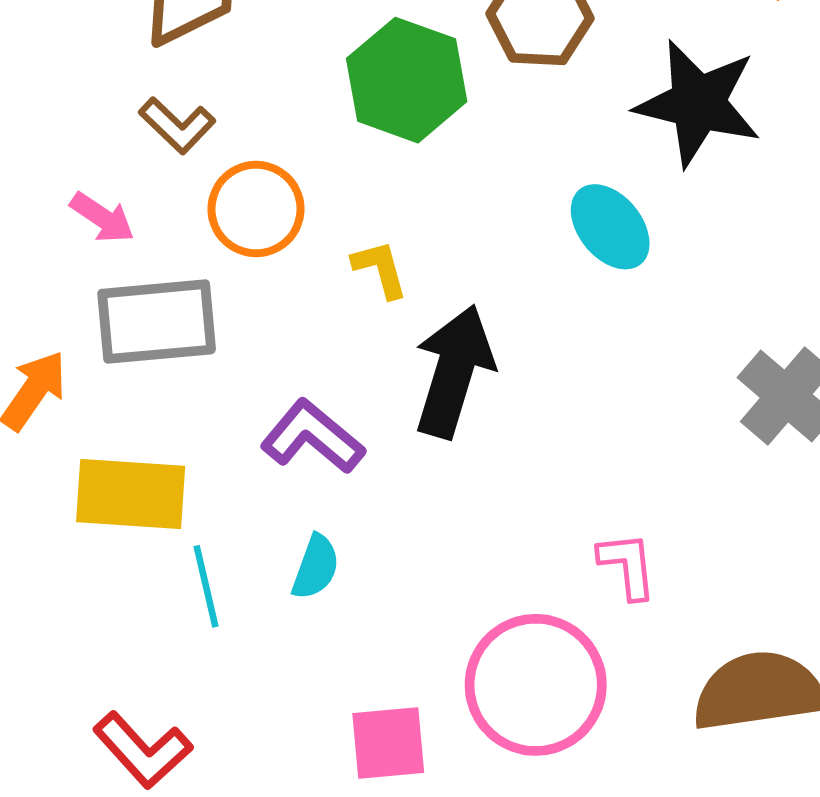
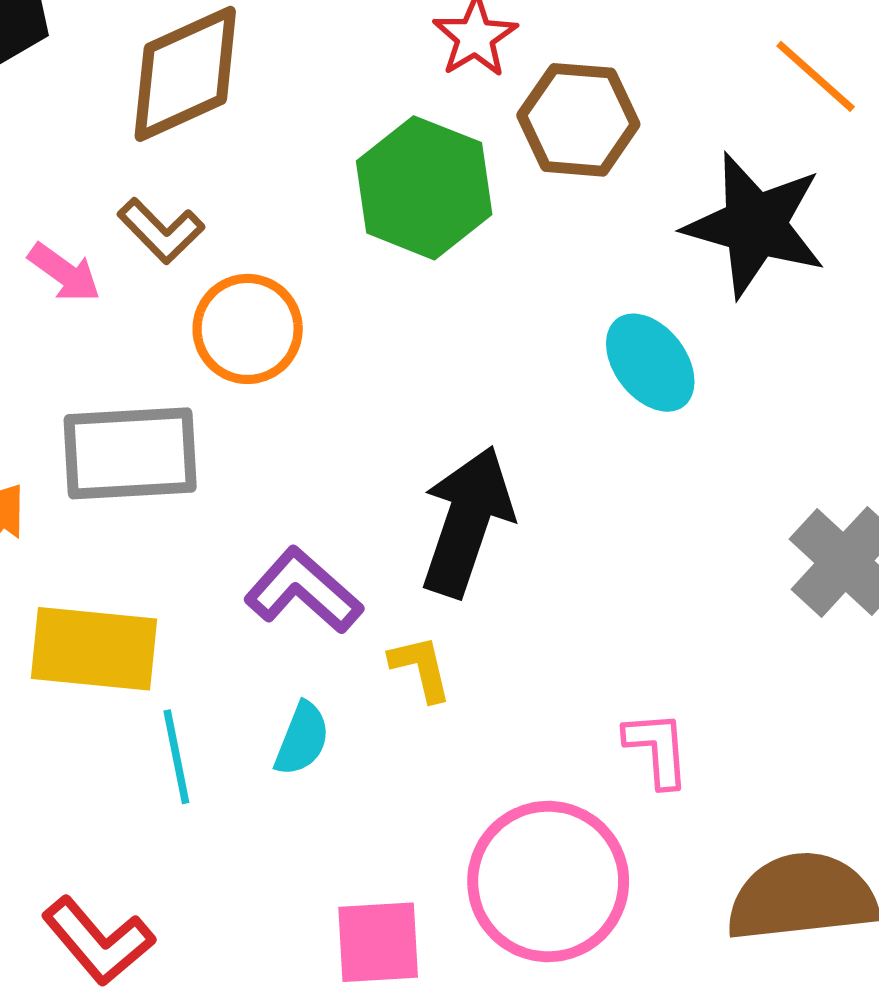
pink arrow: (102, 218) -> (64, 273), moved
yellow L-shape: (380, 269) -> (421, 668), moved

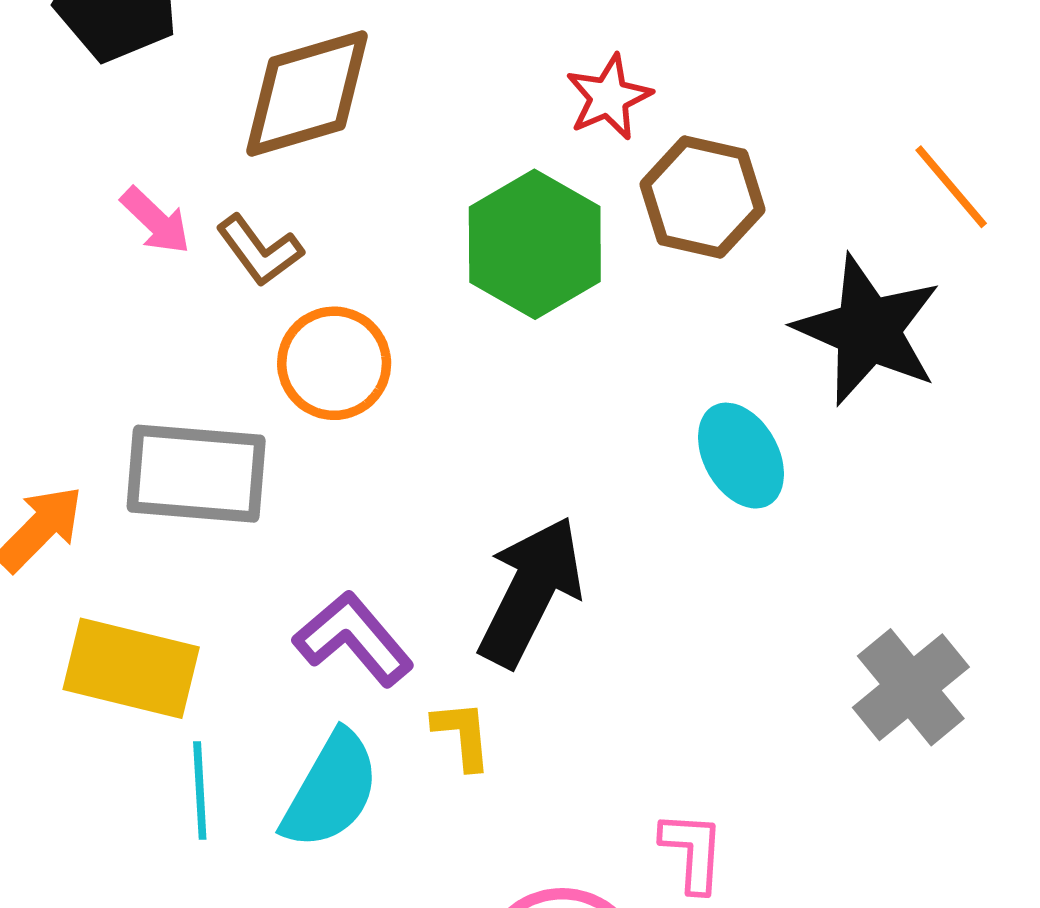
pink arrow: (64, 273) -> (156, 221), moved
cyan semicircle: (302, 739) -> (331, 790), size x1.6

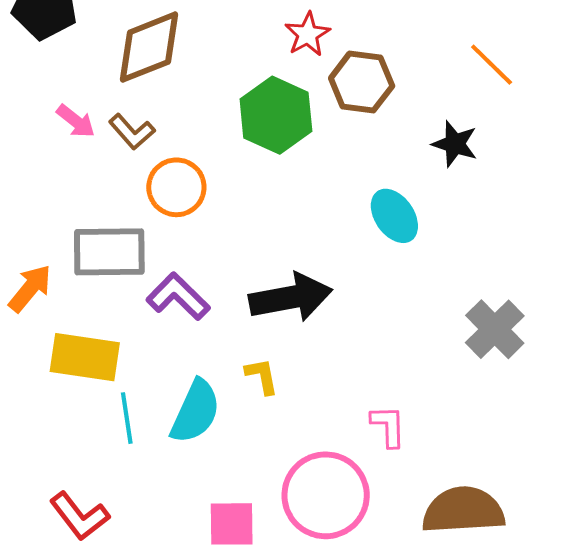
black star: (868, 330) -> (455, 144), size x0.6
black arrow: (531, 592) -> (291, 298), turned 58
purple L-shape: (354, 639) -> (178, 297), moved

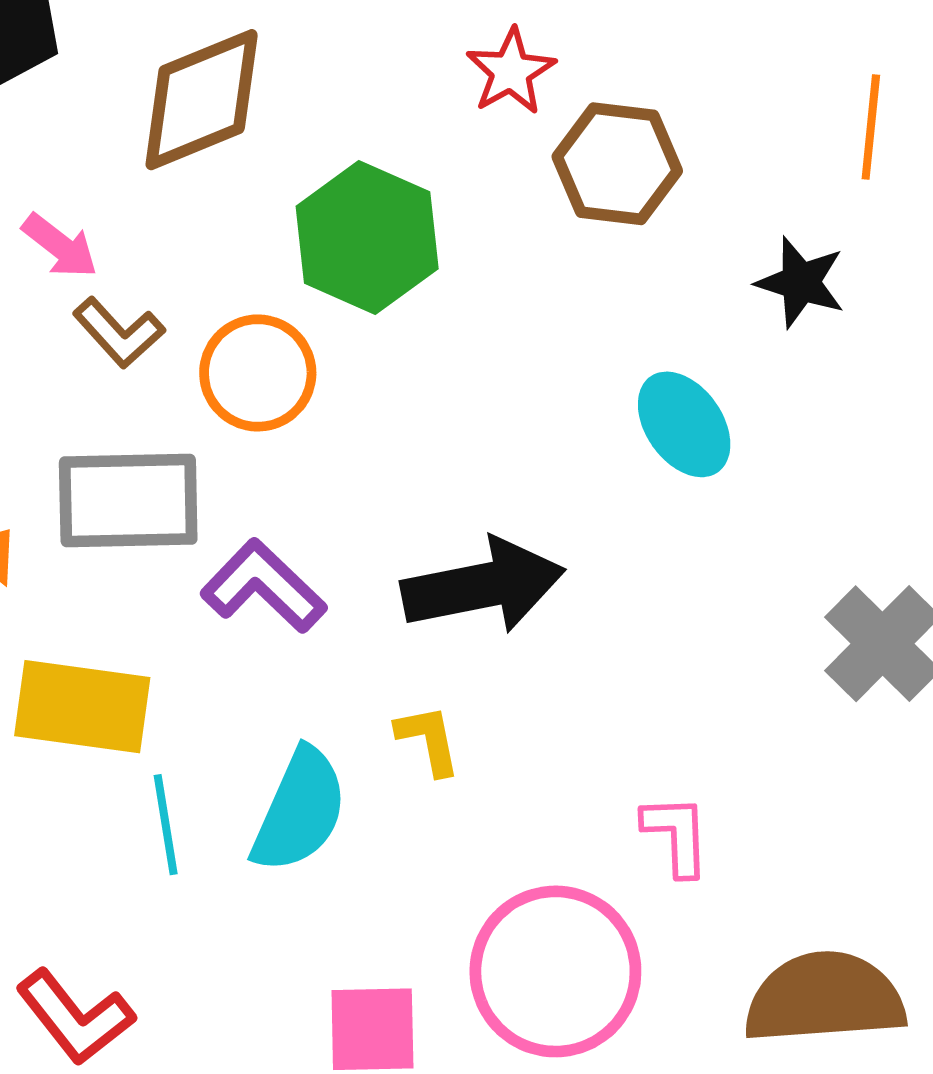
orange line: (492, 65) -> (871, 127), turned 52
green hexagon: (276, 115) -> (367, 238), moved
brown L-shape: (132, 132) -> (119, 333), moved

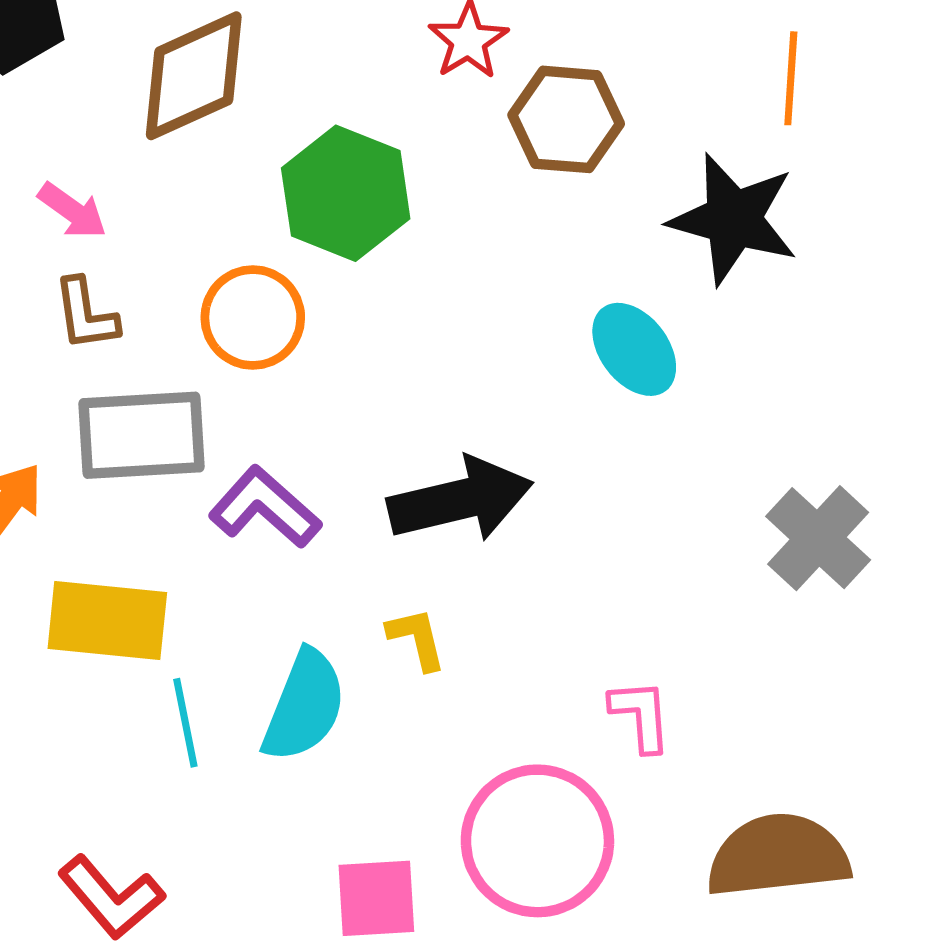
black star: (801, 282) -> (733, 219), size x1.6
brown L-shape: (119, 333) -> (86, 314), moved, turned 36

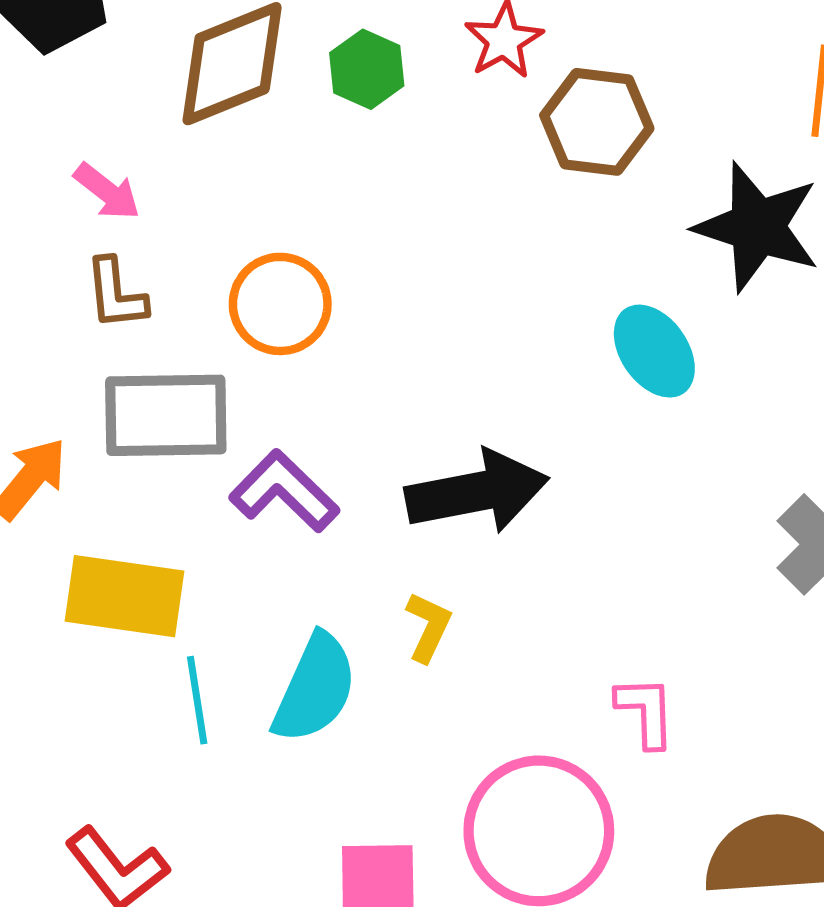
green hexagon: (346, 193) -> (367, 69), moved, size x0.6
yellow L-shape: (417, 639) -> (428, 627), turned 36

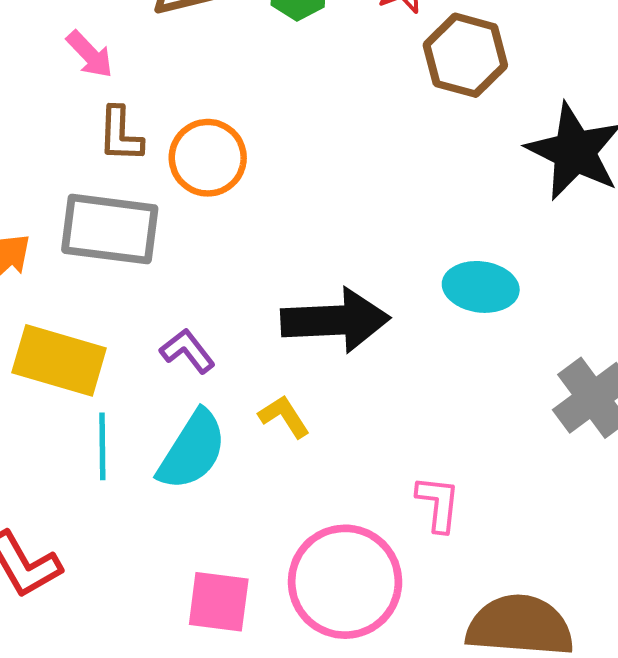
brown L-shape: (116, 294) -> (120, 134), moved
cyan ellipse: (654, 351) -> (481, 287), moved, turned -56
purple L-shape: (284, 491) -> (187, 351), moved, size x0.7
yellow L-shape: (428, 627) -> (284, 416), turned -66

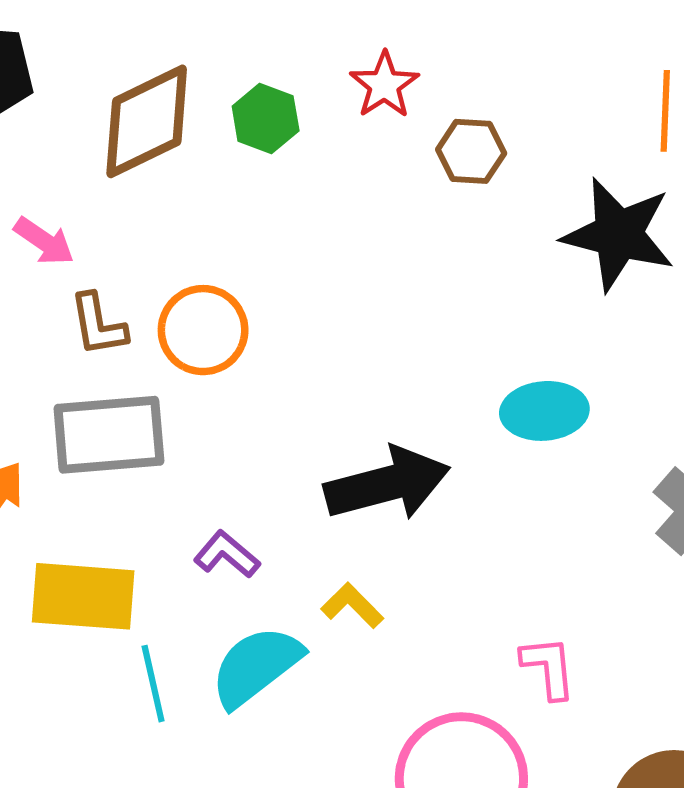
brown hexagon: (465, 55) -> (471, 151), size x0.7
cyan semicircle: (192, 450) -> (256, 666), turned -148

